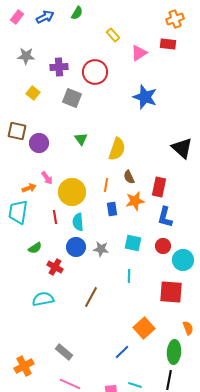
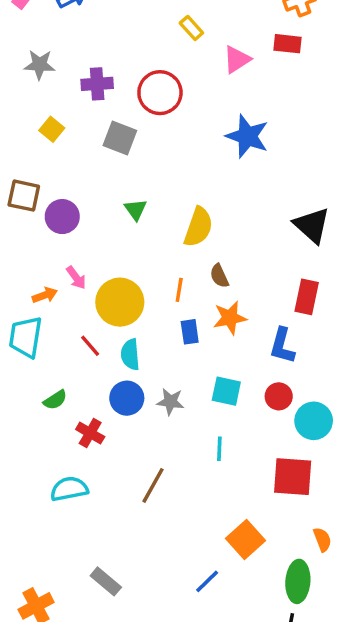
red rectangle: (159, 187) -> (307, 297), moved
red line: (55, 217) -> (90, 346), turned -32

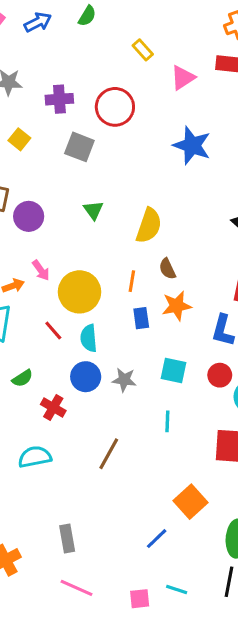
gray rectangle: (106, 581) -> (67, 539), turned 40

